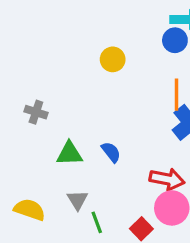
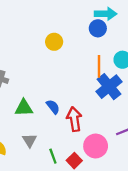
red arrow: (167, 179) -> (74, 119), moved, turned -110
green line: (97, 222) -> (53, 156), moved

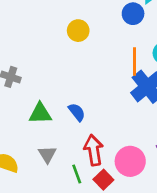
red arrow: (74, 119) -> (94, 150), moved

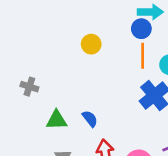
orange line: (134, 62) -> (143, 56), moved

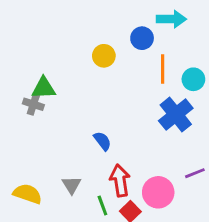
blue circle: (141, 29) -> (142, 38), moved
green triangle: (56, 120) -> (44, 88), moved

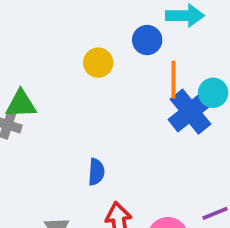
blue cross: (176, 115) -> (190, 112), moved
blue semicircle: (102, 141) -> (96, 172), turned 42

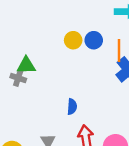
blue circle: (147, 40) -> (94, 40), moved

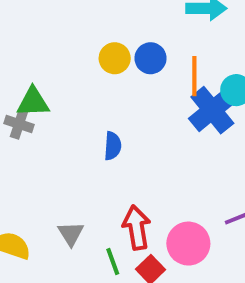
blue semicircle: (72, 107) -> (113, 146), moved

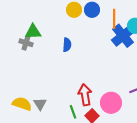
blue semicircle: (113, 146) -> (67, 45), moved
gray triangle: (71, 234) -> (40, 104), moved

